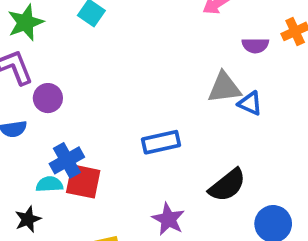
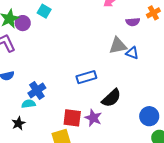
purple circle: (48, 98) -> (23, 23), moved
red square: (83, 181) -> (72, 118), moved
black semicircle: (227, 185) -> (111, 98), moved

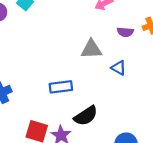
gray triangle: (118, 46) -> (91, 49), moved

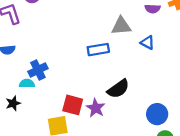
blue rectangle: (61, 87) -> (98, 50), moved

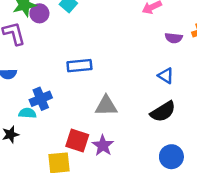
gray triangle: (121, 26) -> (106, 106), moved
blue rectangle: (98, 50) -> (79, 66), moved
black semicircle: (118, 89) -> (163, 112), moved

